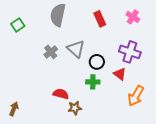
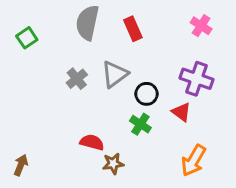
red rectangle: (100, 19) -> (133, 29), moved
gray triangle: (76, 49) -> (115, 74), turned 42
green cross: (93, 82) -> (140, 124), turned 32
orange arrow: (136, 96) -> (193, 161), moved

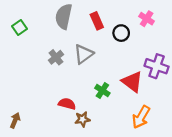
purple cross: (196, 79) -> (157, 66), moved
black circle: (146, 94) -> (121, 33), moved
red triangle: (181, 112) -> (132, 82), size x1.5

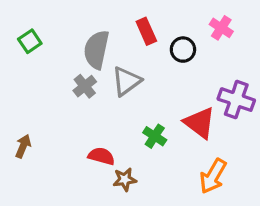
gray semicircle: (64, 16) -> (96, 50), moved
brown arrow: (15, 120) -> (23, 146), moved

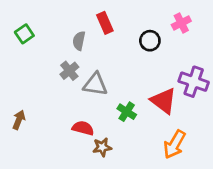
pink cross: (221, 28) -> (181, 23), turned 30
red rectangle: (146, 31) -> (105, 23), moved
gray semicircle: (96, 50) -> (79, 41), size x0.6
gray triangle: (126, 81) -> (95, 84), moved, turned 44

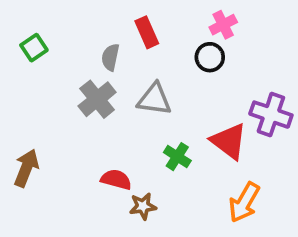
pink cross: (181, 23) -> (223, 25), moved
gray cross: (69, 71) -> (97, 99), size x1.4
gray triangle: (95, 84) -> (154, 99), moved
brown arrow: (19, 120) -> (26, 168), size x1.4

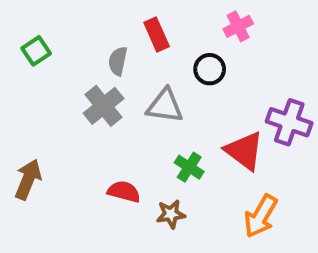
black circle: (210, 57) -> (210, 69), moved
brown star: (143, 206) -> (171, 214), moved

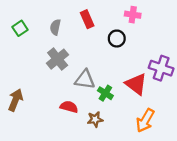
pink cross: (238, 26) -> (133, 15), turned 35
gray semicircle: (118, 61) -> (55, 27), moved
gray triangle: (165, 106) -> (85, 79), moved

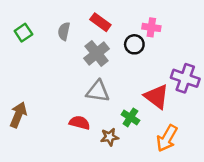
pink cross: (133, 15) -> (151, 27), moved
red rectangle: (87, 19) -> (100, 22), turned -30
gray cross: (58, 59) -> (97, 53), moved
green cross: (105, 93) -> (130, 117), moved

